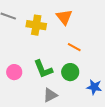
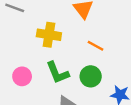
yellow cross: (36, 25) -> (49, 35), moved

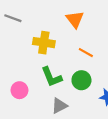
pink circle: (22, 76) -> (19, 90), moved

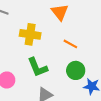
green circle: (81, 80) -> (76, 70), moved

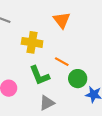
orange line: (70, 44) -> (62, 62), moved

